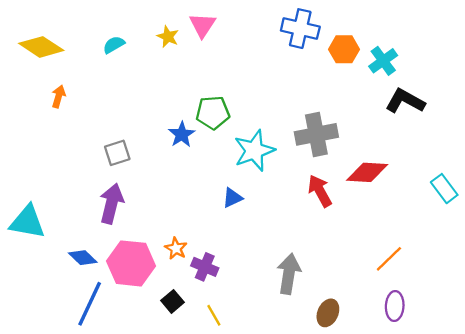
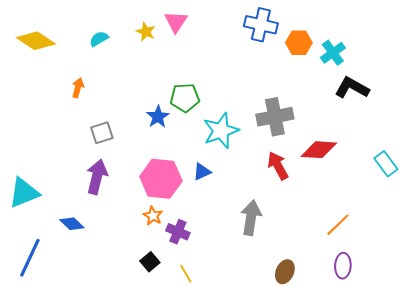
orange arrow: (59, 96) -> (78, 88), moved
cyan triangle: (27, 222) -> (24, 193), turned -32
pink hexagon: (131, 263) -> (161, 179), moved
gray arrow: (289, 274) -> (251, 218), moved
blue line: (90, 304) -> (30, 258), moved

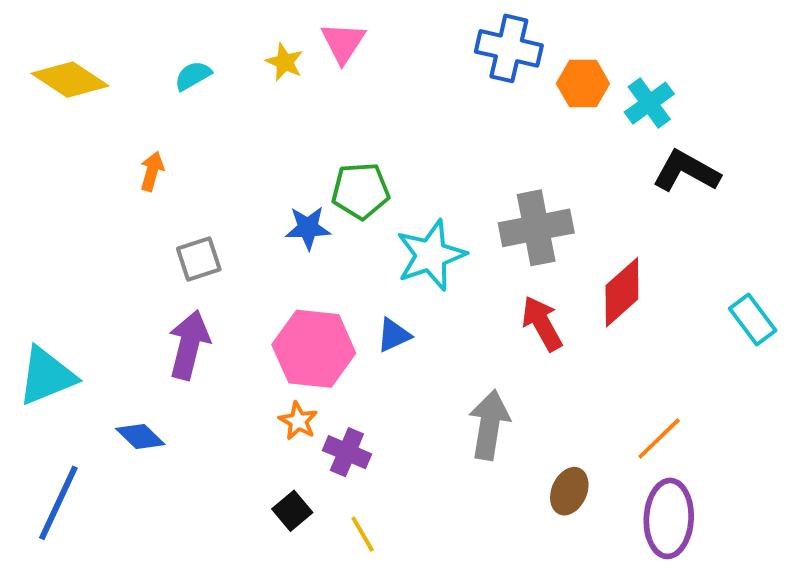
blue star: (158, 117) -> (308, 228), turned 30
red diamond: (319, 150) -> (622, 292), turned -45
purple ellipse: (343, 266) -> (669, 518), size x1.5
brown ellipse: (285, 272) -> (569, 491), moved

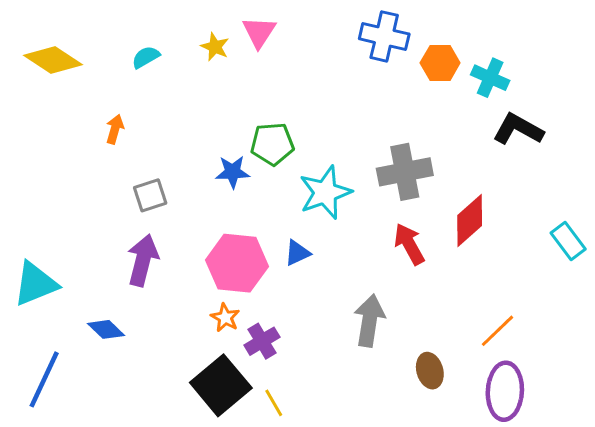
cyan cross: (649, 103) -> (490, 78), turned -30
purple cross: (347, 452) -> (262, 341), turned 36
brown ellipse: (569, 491) -> (430, 371), turned -40
black square: (292, 511) -> (221, 385), size x2.0

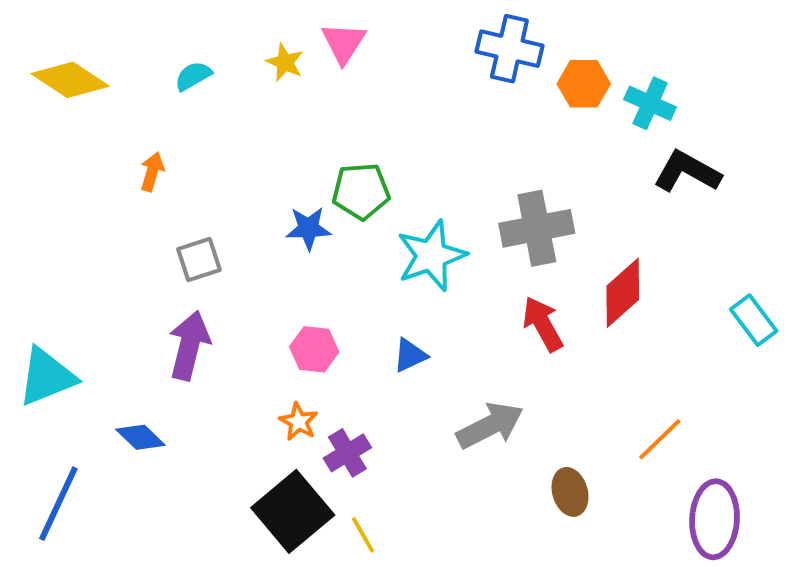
blue triangle: (297, 253) -> (410, 355), moved
pink hexagon: (237, 263) -> (314, 349), size x0.6
gray arrow: (369, 321) -> (490, 426), turned 54
purple ellipse: (505, 391) -> (715, 519), moved

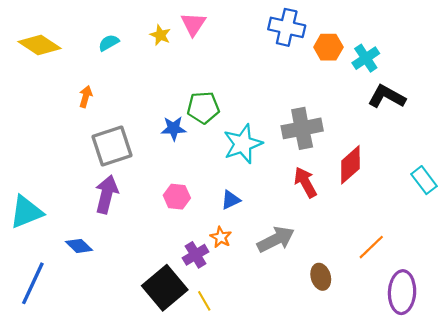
cyan cross: (650, 103) -> (366, 58), turned 32
gray square: (199, 260) -> (112, 146), size x1.6
orange star: (299, 422) -> (221, 237), moved

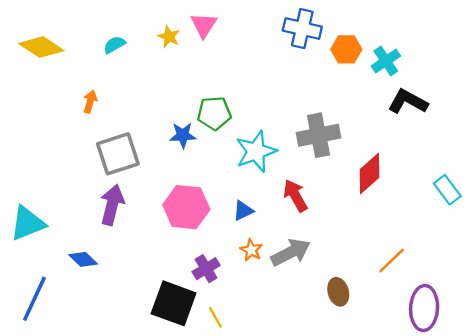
red arrow: (305, 182) -> (295, 196), moved
pink hexagon: (177, 197) -> (186, 207), size x1.6
orange star: (221, 237) -> (251, 250), moved
black square: (165, 288) -> (174, 303), turned -30

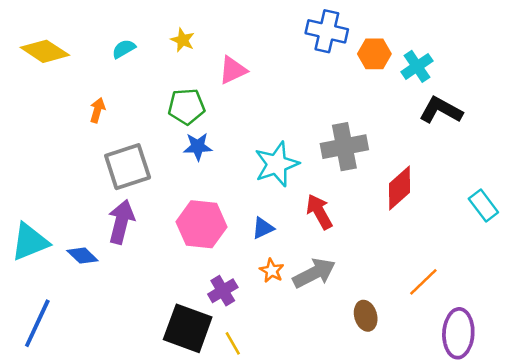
pink triangle: (204, 25) -> (233, 70), moved, turned 32
green pentagon: (214, 113) -> (186, 106), moved
blue diamond: (83, 259) -> (82, 256), moved

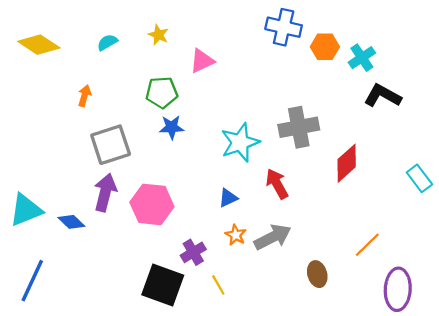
pink hexagon: (201, 224) -> (152, 204), moved
yellow line: (233, 343) -> (218, 285), moved

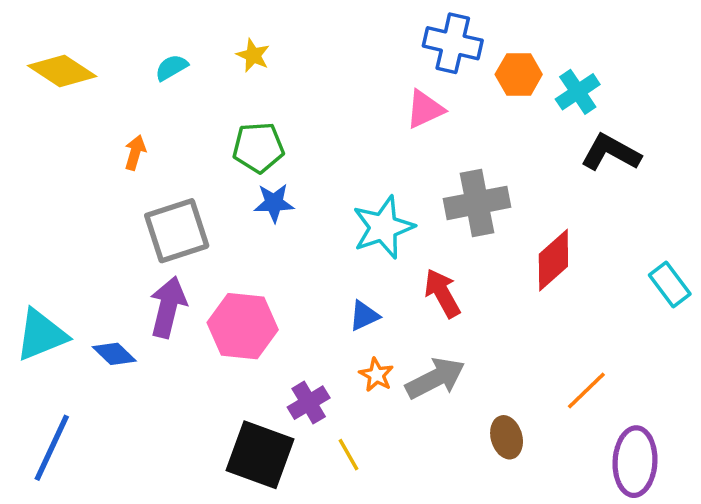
pink triangle: (202, 61) -> (425, 109), moved

